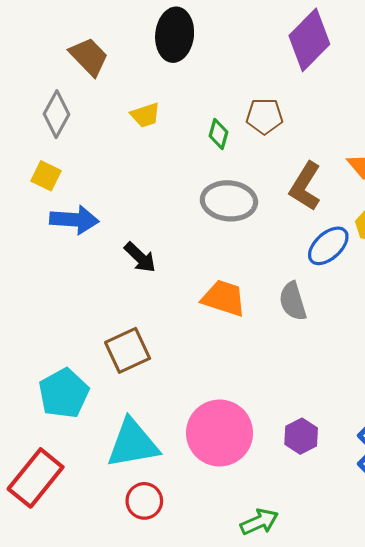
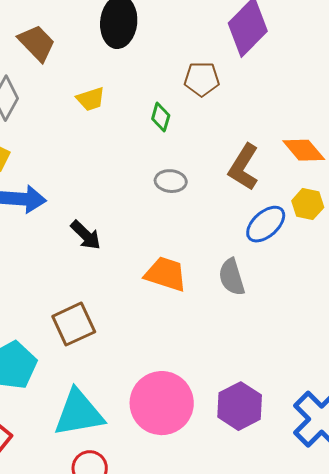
brown pentagon: (264, 116) -> (202, 79), moved
gray ellipse: (229, 201) -> (171, 181), size x0.6
purple hexagon: (301, 436) -> (240, 406), size x1.4

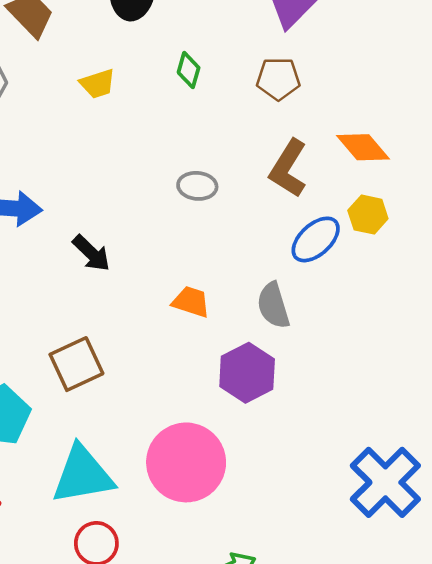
brown pentagon: (202, 79) -> (278, 79), moved
green diamond: (161, 117) -> (189, 70), moved
orange trapezoid: (166, 274) -> (191, 302), size x0.7
purple hexagon: (240, 406) -> (247, 373), moved

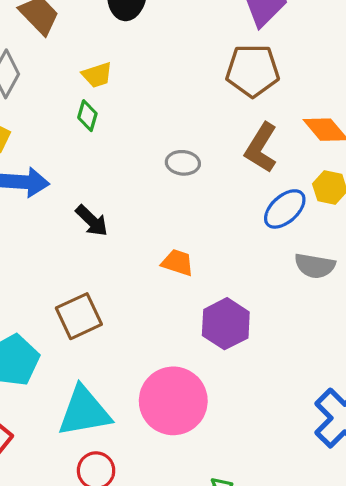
green diamond: (189, 70) -> (87, 116), moved
brown pentagon: (278, 79) -> (253, 71), size x1.4
gray semicircle: (273, 305) -> (315, 266), moved, turned -63

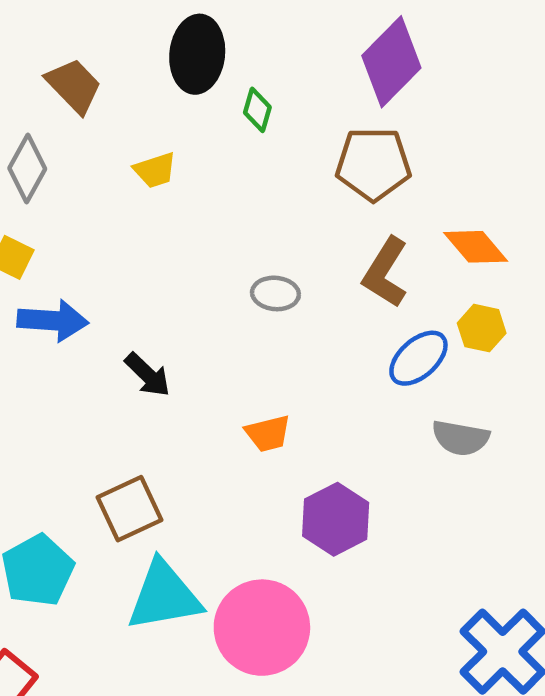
green diamond: (87, 116) -> (257, 110), moved
orange trapezoid: (178, 263) -> (268, 433), turned 148
cyan triangle: (84, 412) -> (164, 596), moved

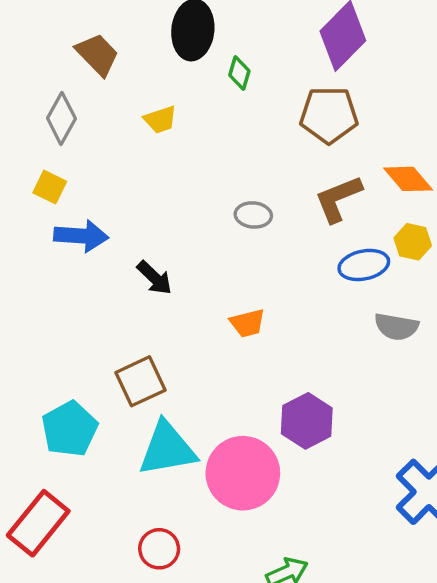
brown L-shape: (385, 272) -> (338, 199), turned 36
blue ellipse: (418, 358) -> (364, 265), turned 30
purple hexagon: (336, 519) -> (307, 421), moved

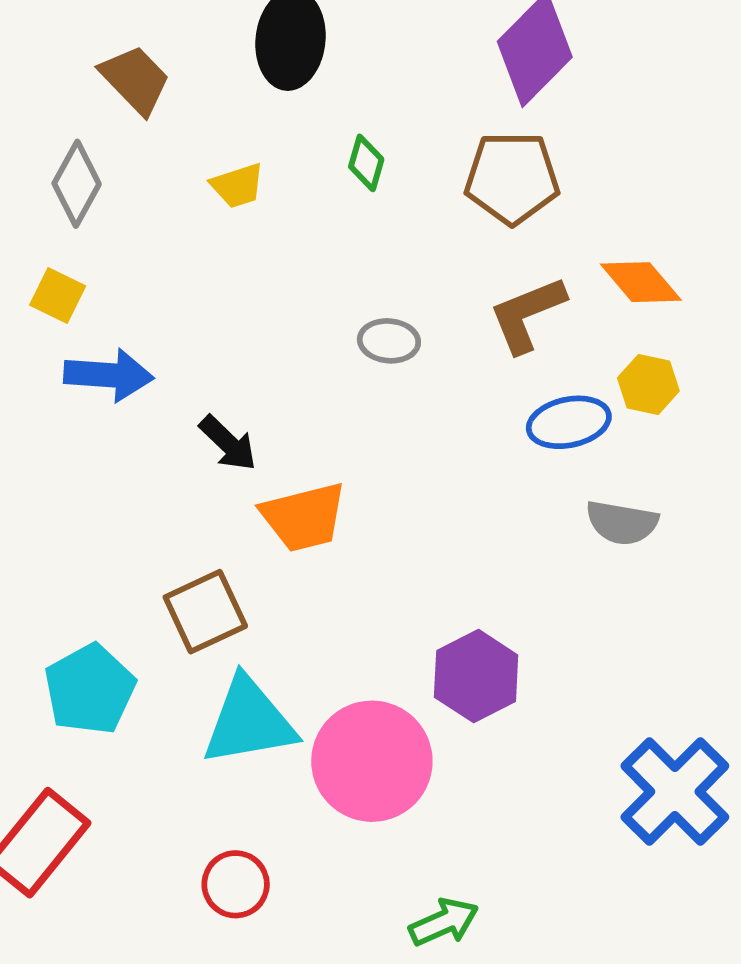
green diamond: (239, 73) -> (366, 163), moved
orange trapezoid: (248, 323) -> (304, 517), moved, size x1.5

